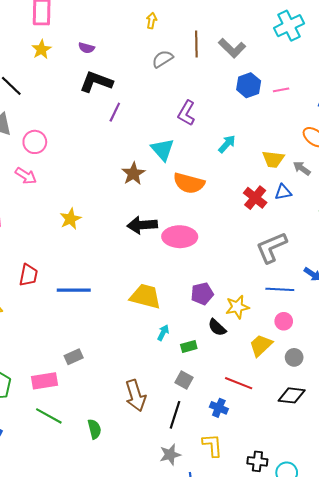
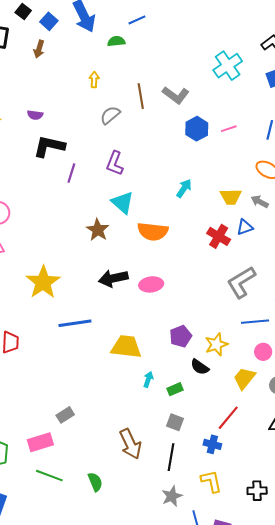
purple L-shape: (186, 113) -> (115, 163), moved
yellow star: (70, 219) -> (43, 282), size x1.6
pink ellipse: (180, 237) -> (151, 284), size x0.7
blue line: (74, 290) -> (75, 323), moved
red line: (239, 383) -> (228, 418), turned -64

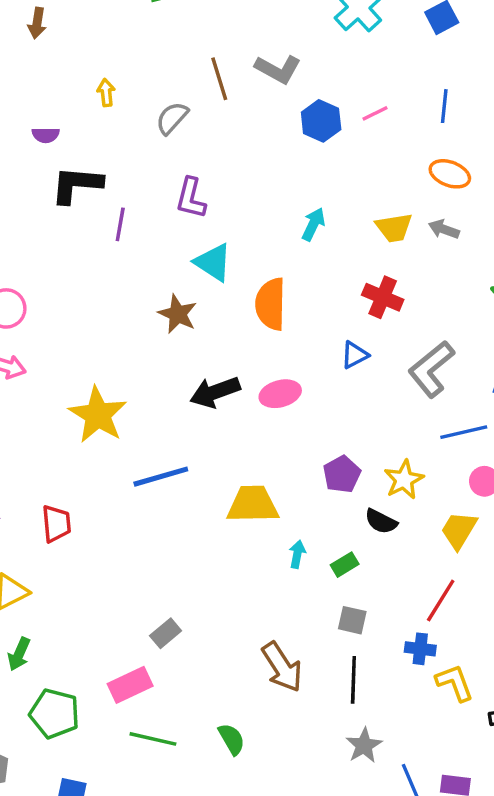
yellow arrow: (94, 80) -> (106, 93), moved
blue triangle: (245, 227) -> (355, 355), moved
orange semicircle: (153, 231) -> (271, 304), turned 92
yellow L-shape: (211, 481) -> (455, 683), moved

